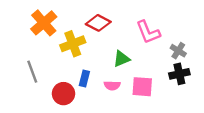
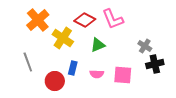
pink L-shape: (148, 32) -> (113, 19), moved
yellow cross: (73, 44) -> (63, 38), turned -35
gray cross: (178, 51) -> (145, 46), moved
green triangle: (121, 59) -> (98, 45), moved

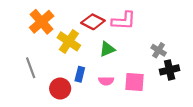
pink L-shape: (113, 19) -> (124, 21), turned -65

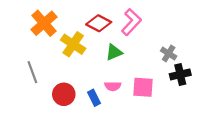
pink L-shape: (124, 21) -> (131, 22), turned -50
blue rectangle: (80, 74) -> (94, 98), moved, turned -40

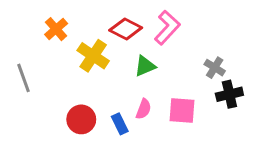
orange cross: (44, 23) -> (56, 29), size x0.7
gray line: (32, 72) -> (23, 78), moved
pink semicircle: (113, 86) -> (143, 109), turned -70

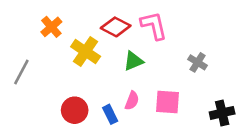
pink L-shape: (167, 28) -> (154, 26), turned -56
gray line: (23, 78) -> (21, 72), turned 48
black cross: (229, 94) -> (222, 113), moved

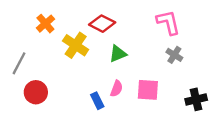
pink L-shape: (154, 26) -> (168, 22), moved
red circle: (75, 110) -> (36, 92), moved

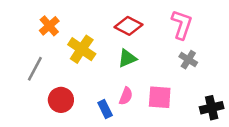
pink L-shape: (168, 22) -> (182, 25), turned 32
red diamond: (102, 24) -> (128, 26), moved
gray line: (19, 63) -> (35, 69), moved
red circle: (36, 92) -> (61, 100), moved

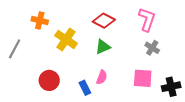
orange cross: (49, 26) -> (40, 21), turned -35
gray line: (35, 69) -> (15, 49), moved
pink square: (160, 97) -> (143, 78), moved

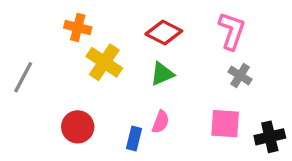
orange cross: (40, 21) -> (78, 28), moved
blue rectangle: (85, 88) -> (134, 138), turned 40

